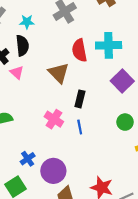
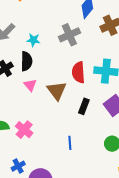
pink triangle: (17, 72) -> (30, 85), moved
black rectangle: (80, 99) -> (84, 106), moved
pink cross: (54, 119) -> (24, 130), moved

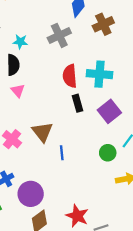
brown triangle: (57, 91) -> (42, 132), moved
black rectangle: (84, 106) -> (78, 103), moved, turned -35

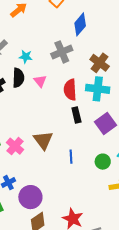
brown cross: (103, 24) -> (100, 63), moved, turned -30
pink triangle: (18, 91) -> (40, 81), moved
blue line: (62, 153) -> (71, 157), moved

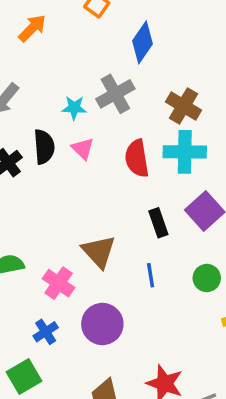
cyan star: (26, 57) -> (74, 108), moved
black rectangle: (76, 115) -> (158, 223), moved
pink cross: (15, 146) -> (59, 283), moved
purple circle: (30, 197) -> (102, 324), moved

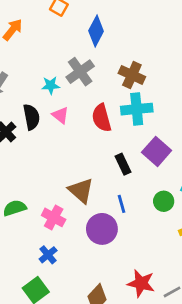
purple circle: (102, 324) -> (102, 229), moved

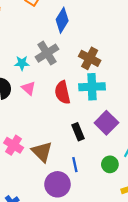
pink cross: (54, 217) -> (14, 145), moved

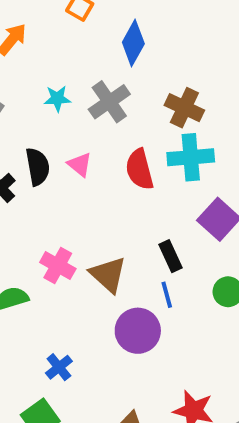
cyan star: (22, 63) -> (57, 99), moved
black rectangle: (78, 132) -> (171, 256), moved

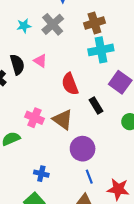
brown cross: (184, 108) -> (94, 23), turned -36
red semicircle: (139, 169) -> (70, 84), moved
blue line: (167, 295) -> (89, 177), moved
blue cross: (59, 367) -> (41, 174), turned -32

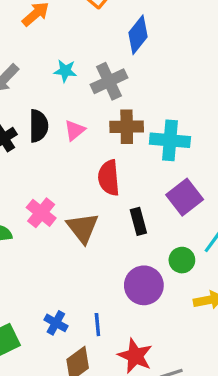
brown cross: (94, 23) -> (127, 127), moved
pink triangle: (40, 61) -> (75, 130), turned 32
purple circle: (83, 149) -> (144, 285), moved
blue cross: (41, 174) -> (56, 323), moved

